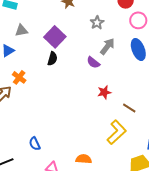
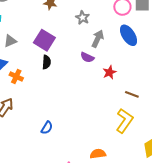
orange cross: (19, 77) -> (16, 77), moved
red star: (104, 92) -> (110, 72), moved
blue semicircle: (35, 144) -> (47, 128), moved, turned -112

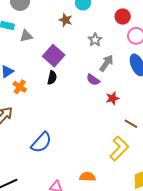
gray triangle: (10, 41) -> (26, 36), moved
blue semicircle: (47, 128) -> (41, 142), size x1.6

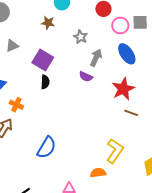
orange cross: (20, 87) -> (16, 105), moved
red star: (112, 98) -> (123, 89), moved, size x1.6
yellow L-shape: (119, 148) -> (115, 151), moved

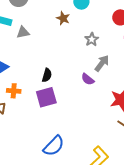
purple square: (43, 60) -> (46, 97), moved, turned 30
orange cross: (16, 105) -> (14, 91), turned -32
blue semicircle: (46, 148) -> (54, 146), moved

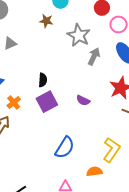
gray star: (92, 39) -> (79, 35), size x1.6
purple semicircle: (88, 79) -> (83, 100), moved
orange cross: (14, 91) -> (14, 102), turned -32

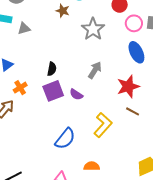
gray arrow: (94, 56) -> (95, 70), moved
purple semicircle: (83, 100) -> (76, 94), moved
yellow L-shape: (112, 150) -> (103, 125), moved

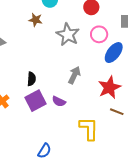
pink circle: (134, 23) -> (99, 34), moved
blue ellipse: (136, 52) -> (114, 53), turned 70
yellow L-shape: (103, 125) -> (89, 129), turned -35
blue semicircle: (65, 139) -> (44, 151), moved, size x0.7

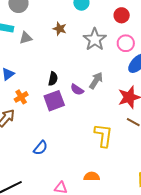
brown star: (36, 20) -> (60, 29), moved
purple semicircle: (59, 101) -> (77, 90), moved
blue semicircle: (44, 151) -> (40, 148), moved

